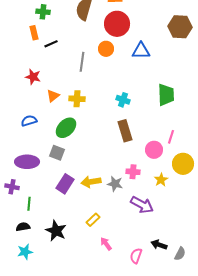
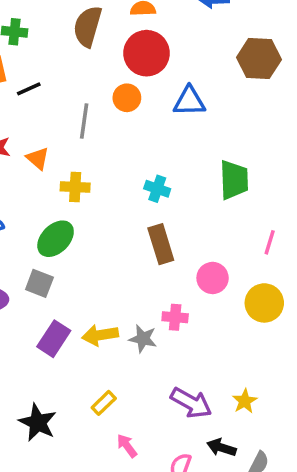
orange triangle: (53, 96) -> (38, 158), moved, turned -40
pink line: (171, 137) -> (270, 242), moved
yellow star: (161, 180) -> (245, 401), moved
purple arrow: (142, 205) -> (191, 403), moved

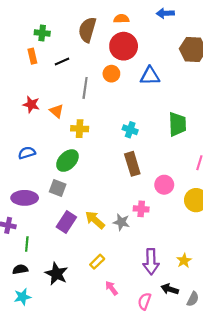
black line: (29, 89) -> (62, 62), moved
yellow arrow: (100, 335) -> (95, 220), turned 50
purple arrow: (191, 403) -> (151, 262), turned 60

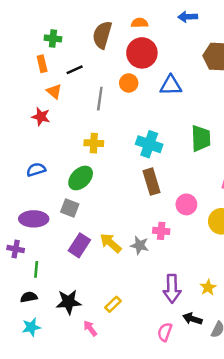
orange triangle: (56, 111) -> (54, 91), moved
cyan cross: (130, 130) -> (149, 144), size x1.5
yellow rectangle: (97, 262) -> (113, 304), moved
black star: (56, 274) -> (69, 302), turned -30
pink arrow: (111, 288) -> (90, 328), moved

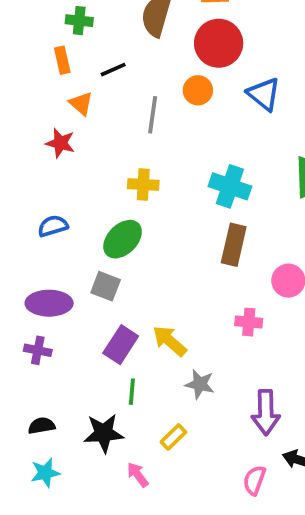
blue triangle: (171, 85) -> (264, 94), turned 40
brown rectangle: (152, 182) -> (234, 245), turned 30
gray star: (140, 245) -> (200, 384), moved
purple cross: (16, 249) -> (38, 350), moved
green line: (36, 269) -> (132, 392), moved

